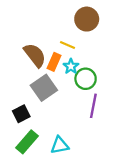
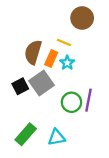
brown semicircle: (35, 55) -> (33, 52), turned -125
green circle: (86, 79) -> (71, 102), moved
black square: (21, 114) -> (20, 86), moved

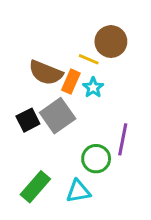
brown circle: (82, 18) -> (111, 42), moved
brown semicircle: (33, 52) -> (46, 73), turned -85
green circle: (71, 102) -> (96, 159), moved

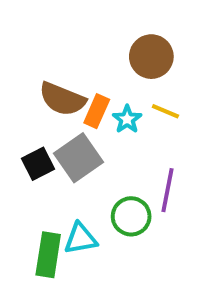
yellow line: (89, 59) -> (165, 111), moved
green rectangle: (35, 187) -> (48, 255), turned -32
cyan triangle: (78, 191) -> (81, 239), moved

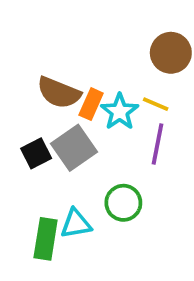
brown circle: (151, 57) -> (171, 53), moved
cyan star: (127, 119) -> (120, 112), size x1.4
purple line: (168, 190) -> (158, 144), moved

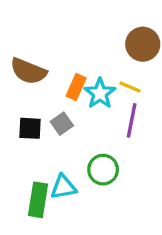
brown semicircle: (59, 93) -> (28, 71), moved
gray square: (74, 148) -> (62, 124), size x0.6
black square: (36, 153) -> (30, 128), turned 30

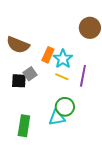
yellow line: (130, 87) -> (62, 77), moved
gray square: (62, 124) -> (30, 74), moved
cyan triangle: (63, 187) -> (57, 118), moved

